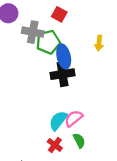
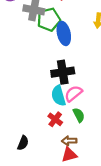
black cross: (63, 74) -> (63, 72), moved
cyan semicircle: (58, 121) -> (58, 96), turned -54

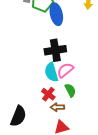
brown arrow: (69, 141) -> (57, 107), moved
black semicircle: (23, 143) -> (18, 116), size x1.5

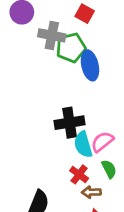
black cross: (55, 50) -> (70, 123), moved

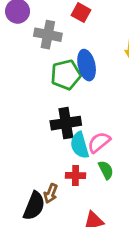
green pentagon: (71, 48) -> (66, 75), moved
red cross: (79, 174) -> (76, 175), turned -36
brown arrow: (91, 192) -> (51, 193), moved, turned -66

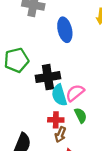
green pentagon: (66, 75) -> (16, 60), moved
brown arrow: (51, 193) -> (60, 135), moved

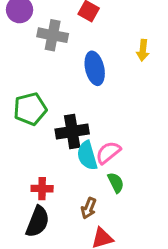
red cross: (56, 120) -> (42, 189), moved

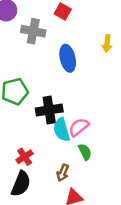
red cross: (42, 189) -> (25, 157), turned -35

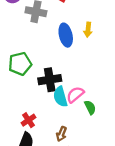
yellow arrow: (107, 43) -> (88, 30), moved
green semicircle: (85, 152) -> (90, 107), moved

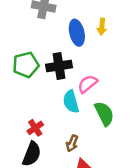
black cross: (50, 80) -> (59, 66), moved
pink semicircle: (75, 95) -> (88, 84), moved
green semicircle: (90, 107) -> (104, 114), size x1.5

